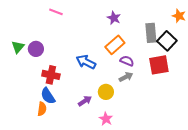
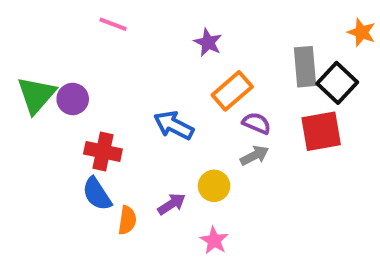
purple star: (114, 18) -> (208, 42), moved
green triangle: (18, 47) -> (36, 95), size x1.5
orange semicircle: (42, 109) -> (127, 220), moved

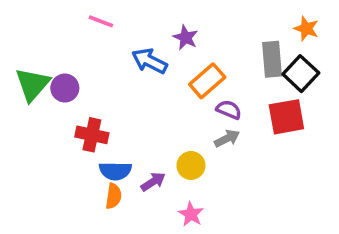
orange star: (362, 32) -> (306, 29), moved
blue arrow: (174, 125) -> (150, 61), moved
blue semicircle: (97, 194) -> (115, 171), moved, turned -56

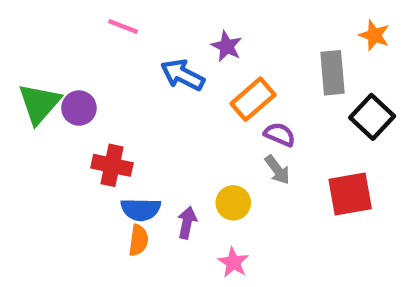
black square: (301, 74) -> (372, 117), moved
red square: (286, 117) -> (350, 194), moved
gray arrow: (227, 138) -> (277, 170), turned 80
purple arrow: (153, 182) -> (187, 223), turned -45

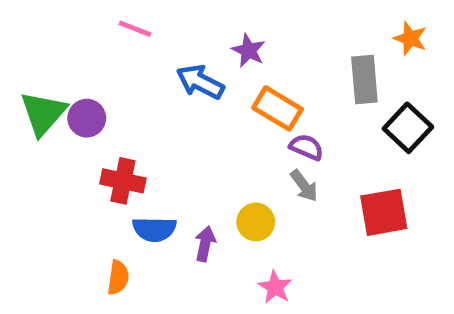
orange rectangle: (253, 99) -> (277, 108), turned 72
orange semicircle: (138, 240) -> (118, 277), moved
pink star: (233, 262) -> (275, 287), moved

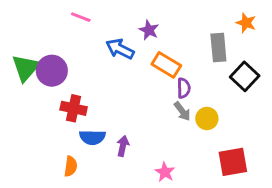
purple circle: (87, 118) -> (52, 71), size x1.4
purple semicircle: (306, 147) -> (184, 88), turned 66
red square: (384, 212) -> (233, 162), moved
yellow circle: (256, 222) -> (207, 118), moved

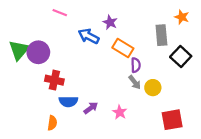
purple arrow: (123, 146) -> (91, 108), turned 40
pink star: (165, 172) -> (120, 112), moved

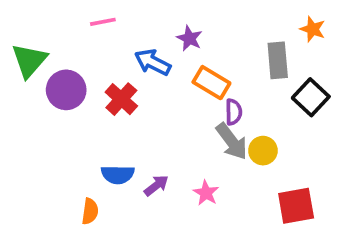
pink line: (60, 13) -> (103, 22), turned -32
green triangle: (19, 50) -> (29, 60), moved
red cross: (54, 80) -> (121, 99), moved, turned 30
gray arrow: (135, 82) -> (232, 141), size x1.5

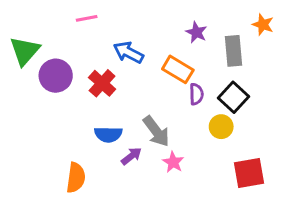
purple star: (189, 38) -> (196, 32), moved
black square: (311, 97) -> (234, 97), moved
gray arrow: (232, 141) -> (156, 131), moved
blue semicircle: (118, 175) -> (108, 134), moved
orange semicircle: (90, 211) -> (76, 178), size x1.4

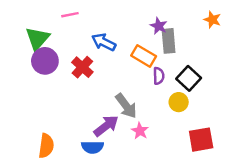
green triangle: (25, 51) -> (37, 38), moved
gray rectangle: (234, 51) -> (169, 41), moved
blue semicircle: (108, 134) -> (92, 147), moved
purple arrow: (131, 156) -> (106, 126), size x1.5
orange semicircle: (76, 178) -> (46, 146), moved

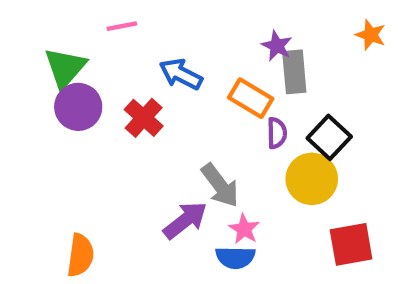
yellow circle: (179, 102) -> (312, 179), size x1.5
blue semicircle: (92, 147) -> (235, 257), moved

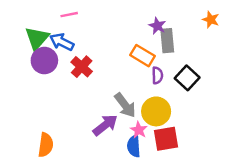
blue arrow: (181, 74) -> (62, 42), moved
yellow circle: (312, 179) -> (156, 111), moved
red square: (351, 244) -> (166, 139), moved
blue semicircle: (235, 257) -> (134, 146), turned 85

